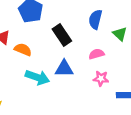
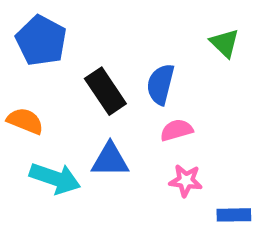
blue semicircle: (95, 19) -> (160, 84), moved
green triangle: (120, 34) -> (225, 43), moved

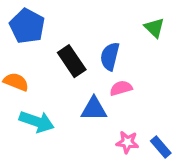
blue triangle: (110, 160) -> (94, 109), moved
pink star: (186, 181) -> (127, 142), moved
blue rectangle: (234, 215) -> (161, 147), turned 50

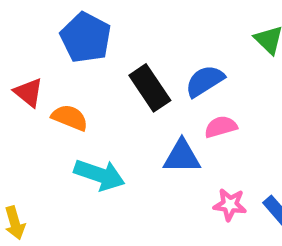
blue semicircle: (110, 56) -> (205, 81), turned 44

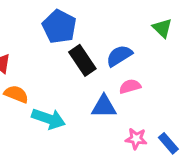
blue pentagon: (86, 38) -> (59, 27), moved
orange semicircle: (70, 118) -> (16, 94), moved

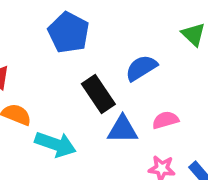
black rectangle: (82, 60) -> (98, 94), moved
pink semicircle: (130, 86) -> (165, 120), moved

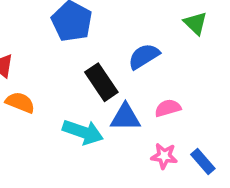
cyan arrow: (56, 144) -> (83, 132), moved

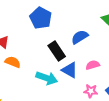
blue triangle: (125, 117) -> (70, 70), turned 30

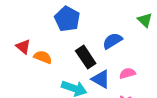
orange semicircle: (13, 62) -> (43, 57), moved

